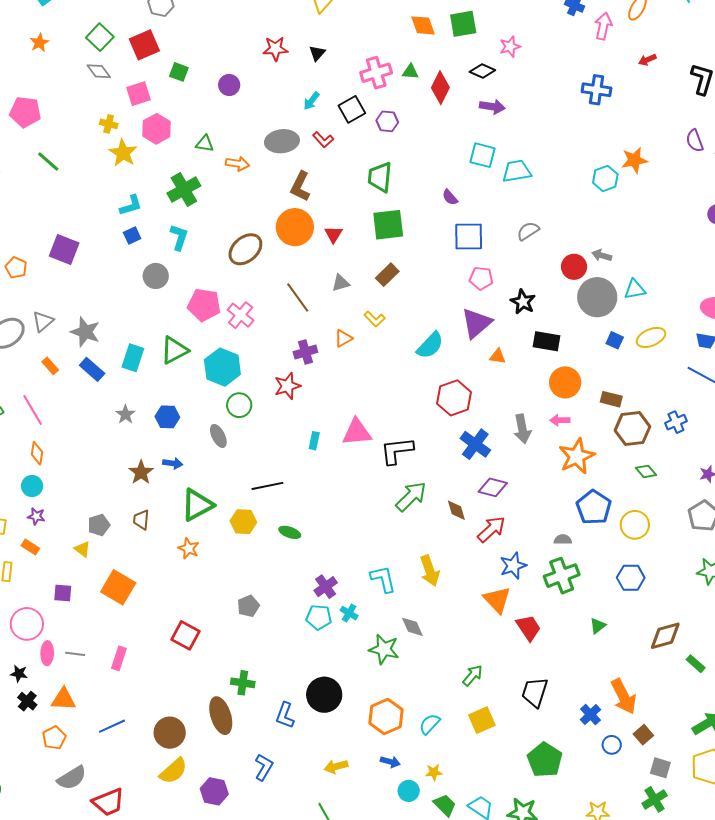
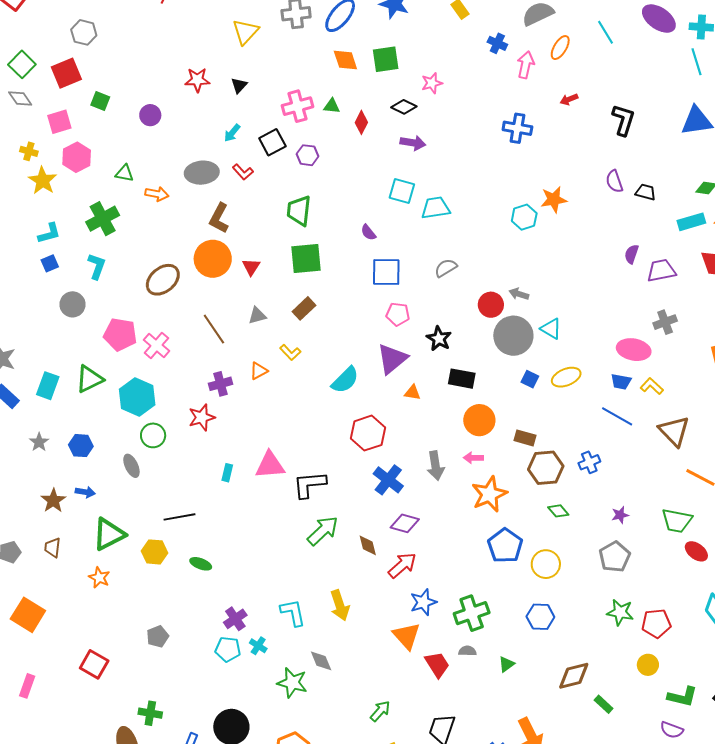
red diamond: (440, 88) -> (361, 122), size x0.7
cyan triangle: (635, 289) -> (551, 329), turned 40
gray semicircle: (563, 540) -> (467, 651), moved

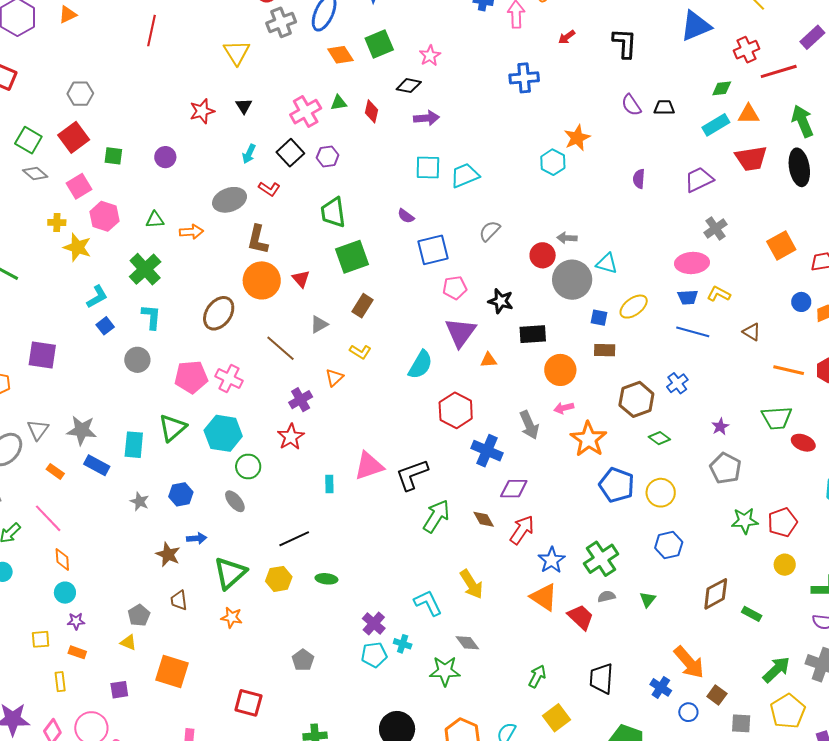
purple semicircle: (632, 254) -> (639, 179), moved
brown triangle: (674, 431) -> (752, 332), size x0.6
brown rectangle: (525, 438) -> (605, 350), moved

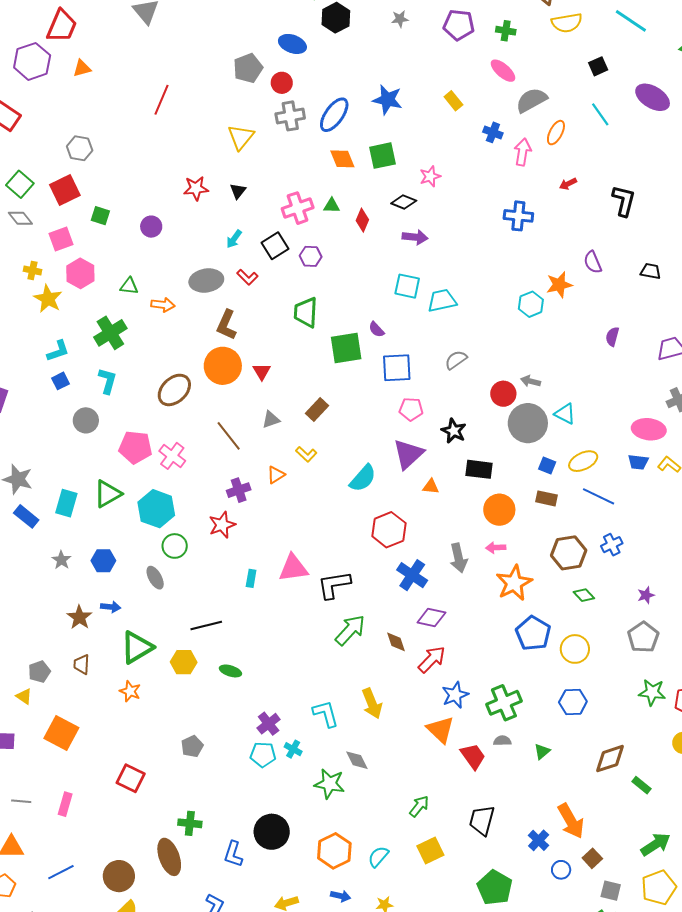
purple semicircle: (631, 105) -> (593, 262), moved
green square: (352, 257) -> (346, 348), moved
blue line: (693, 332) -> (599, 496), moved

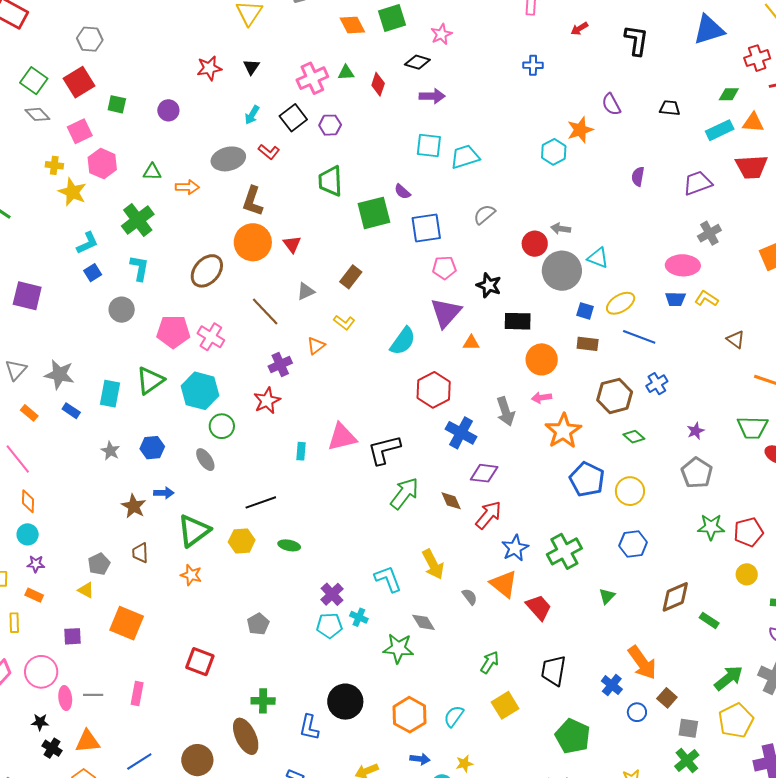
blue cross: (518, 216) -> (533, 65), size x0.7
blue rectangle: (26, 516) -> (71, 411), size x0.7
gray semicircle: (502, 741) -> (470, 597), moved, turned 60

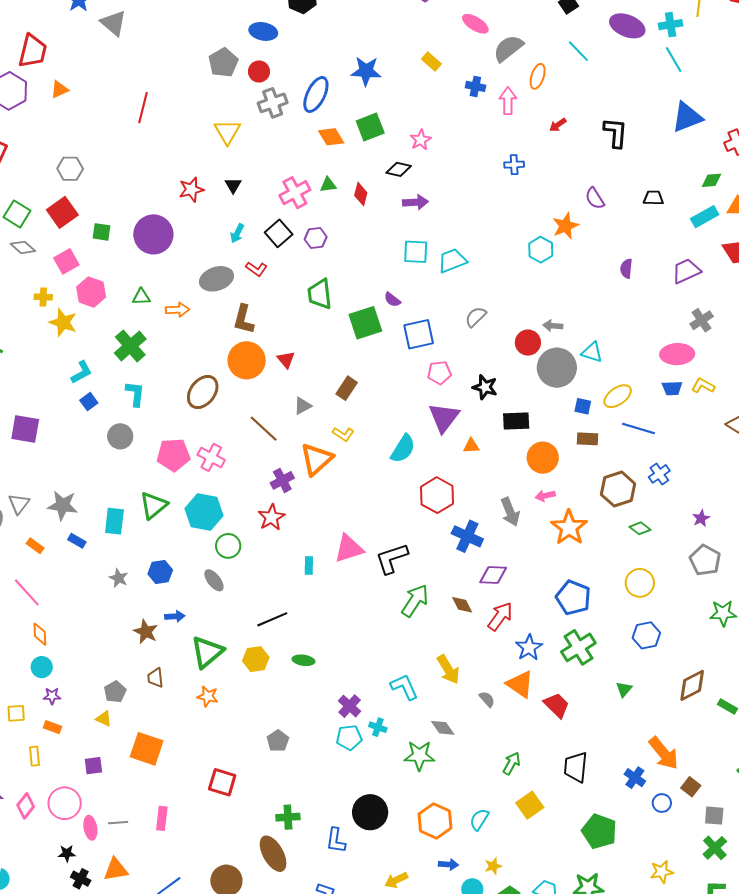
purple circle: (168, 110) -> (153, 234), size x1.8
orange triangle: (316, 346) -> (317, 459), size x1.8
blue pentagon: (587, 479) -> (573, 598), moved

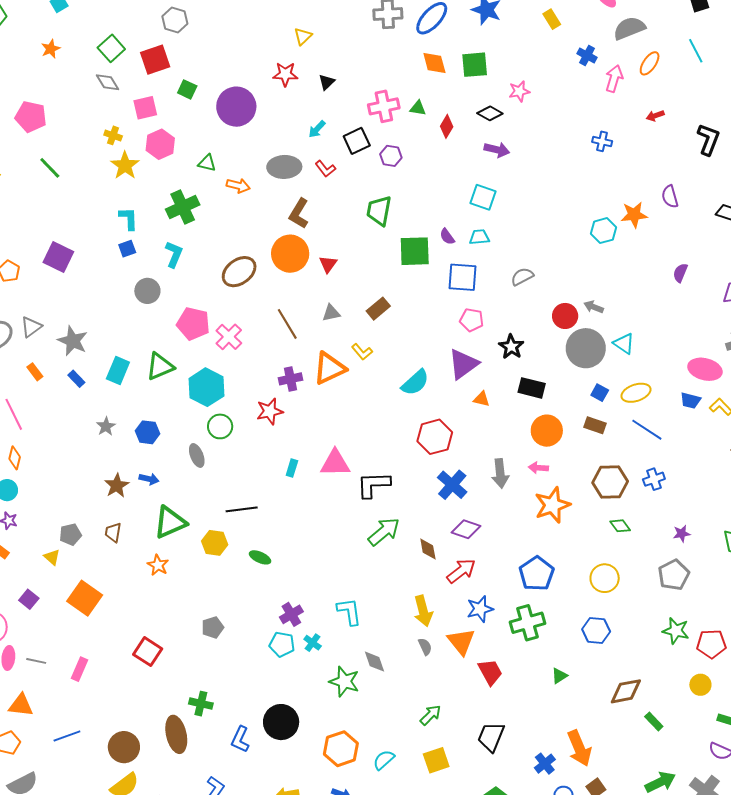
yellow triangle: (227, 132) -> (303, 36), moved, size x0.7
cyan trapezoid: (452, 261) -> (479, 237), moved, size x0.7
cyan L-shape: (82, 372) -> (128, 218), turned -80
yellow arrow: (448, 669) -> (423, 611), moved
purple square: (93, 766) -> (29, 599), turned 30

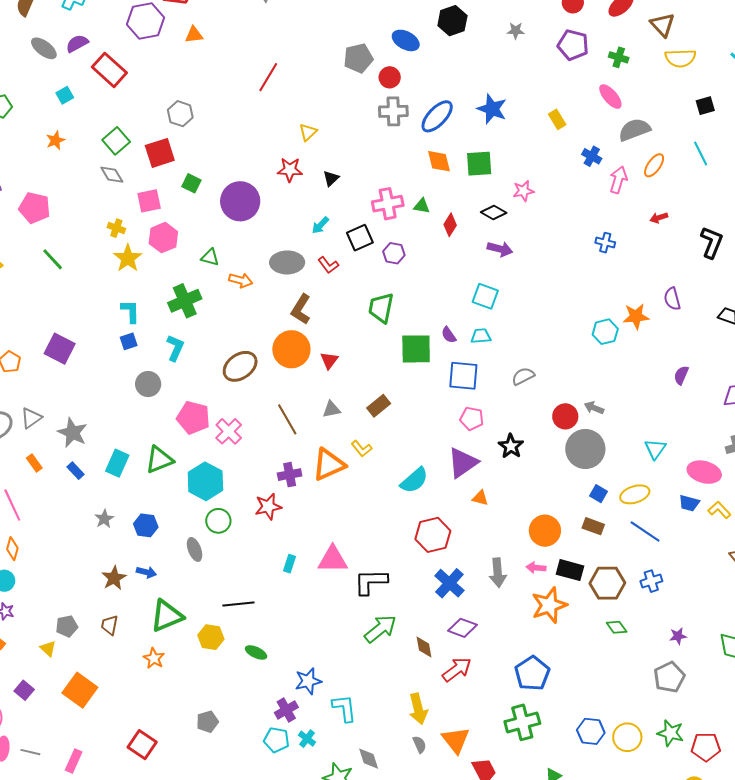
cyan triangle: (624, 344) -> (655, 449), moved, turned 30
black rectangle: (532, 388) -> (570, 570), moved
yellow circle: (605, 578) -> (627, 737), moved
blue star: (480, 609) -> (308, 681), moved

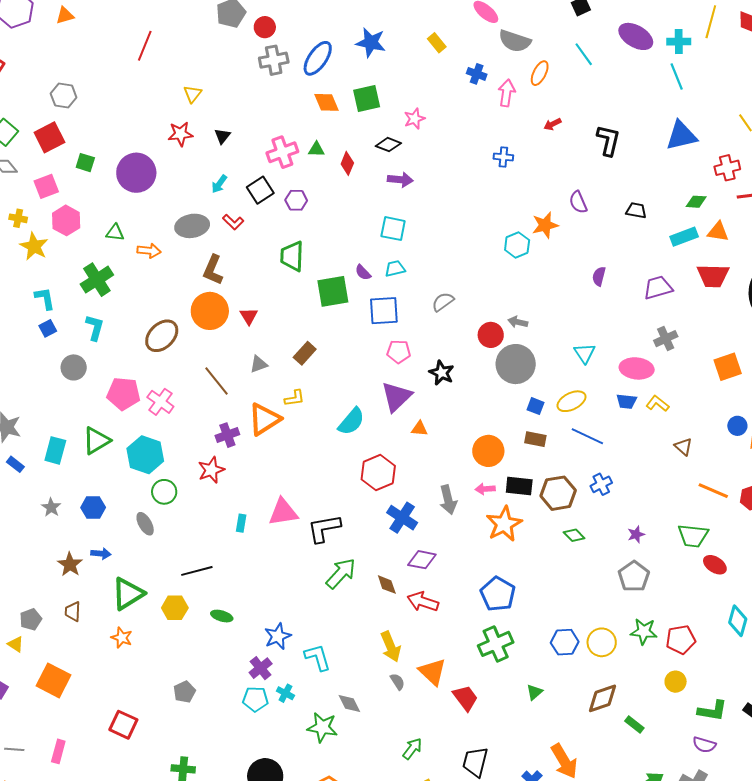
gray semicircle: (634, 130) -> (515, 41), turned -132
yellow L-shape: (362, 449) -> (295, 398), turned -50
red arrow: (457, 669) -> (423, 602), turned -116

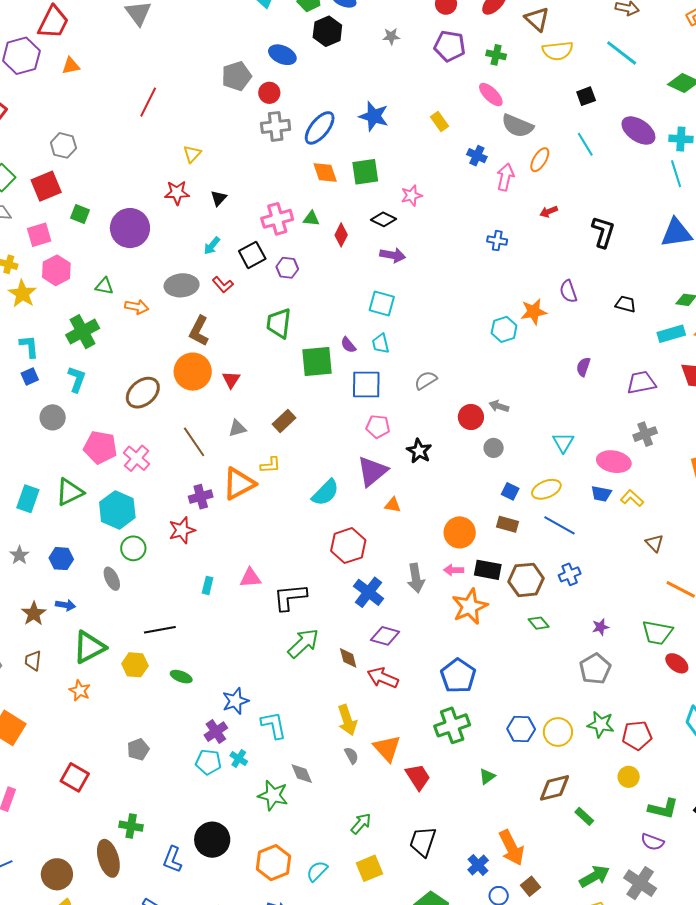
cyan trapezoid: (395, 269) -> (381, 344), turned -95
gray circle: (516, 364) -> (494, 448), size x0.5
pink triangle: (283, 512) -> (250, 578), size x0.7

